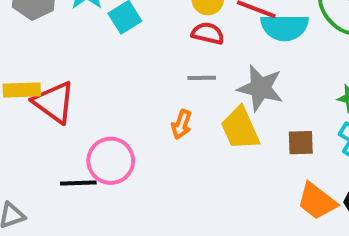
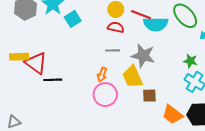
brown square: (301, 143) -> (149, 96), moved
pink circle: (111, 161) -> (105, 95), moved
black line: (78, 183) -> (53, 80), moved

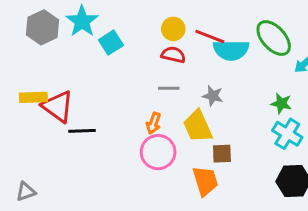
gray star: (143, 56) -> (213, 96), size x0.6
orange trapezoid: (173, 115) -> (205, 181), moved, turned -145

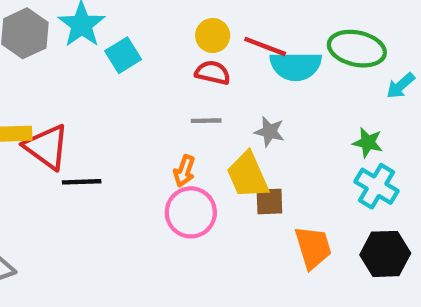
green ellipse: (274, 38) -> (357, 49), turned -36
brown square: (222, 154) -> (269, 202), moved
orange trapezoid: (205, 181) -> (313, 247), moved

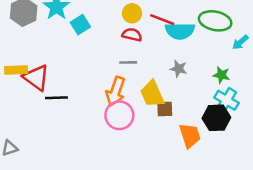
gray star: (269, 132) -> (179, 69), moved
orange arrow: (184, 171) -> (116, 91), size x1.6
black hexagon: (385, 254) -> (216, 118), moved

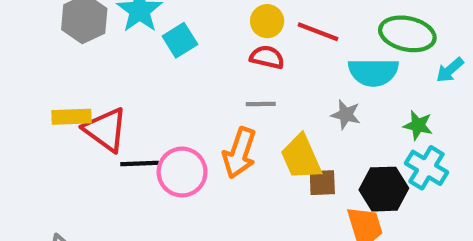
cyan semicircle: (180, 31) -> (373, 72), moved
pink circle: (119, 115) -> (182, 172), moved
black hexagon: (216, 118) -> (384, 189), moved

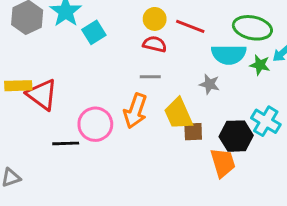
green star: (418, 125) -> (260, 65), moved
black line: (140, 164) -> (66, 143), moved

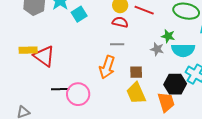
cyan semicircle: (229, 55) -> (183, 50), moved
green star: (260, 65) -> (168, 36), moved
yellow trapezoid: (178, 114) -> (136, 93), moved
pink circle: (95, 124) -> (78, 94), moved
brown square: (193, 132) -> (136, 72), moved

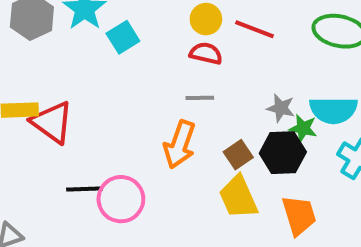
green star: (168, 36) -> (303, 128), moved
brown square: (136, 72) -> (238, 155), turned -32
black hexagon: (175, 84) -> (283, 153), moved

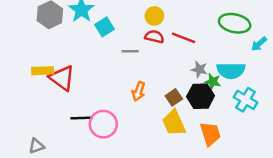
red line: (255, 29) -> (184, 38), moved
gray line: (200, 98) -> (130, 51), moved
orange arrow: (180, 145) -> (139, 91), size x0.7

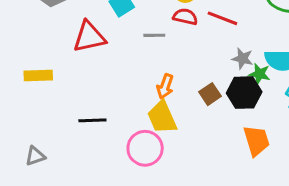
yellow rectangle: (43, 71) -> (38, 76), moved
red triangle: (62, 78) -> (89, 37), moved, turned -48
yellow trapezoid: (174, 123) -> (162, 117), moved
pink circle: (103, 124) -> (145, 148), moved

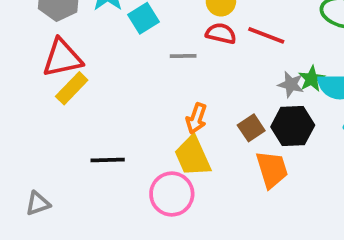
red triangle: (89, 37) -> (62, 58), moved
green star: (260, 74) -> (312, 79), moved, turned 30
yellow rectangle: (38, 76) -> (72, 88), moved, turned -44
orange trapezoid: (256, 141) -> (272, 169), moved

